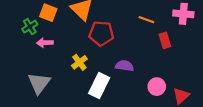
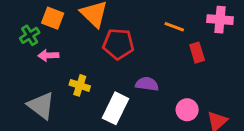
yellow cross: (79, 62) -> (80, 85), moved, turned -35
gray triangle: (39, 83) -> (41, 105), turned -30

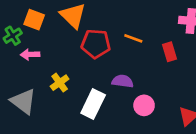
orange line: (174, 27) -> (133, 38), moved
yellow cross: (80, 85) -> (60, 83), turned 36
pink circle: (187, 110) -> (144, 105), moved

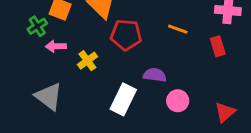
orange line: (133, 38) -> (178, 29), moved
red rectangle: (169, 52) -> (218, 46), moved
yellow cross: (60, 83) -> (87, 61), moved

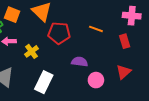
white rectangle: (123, 99) -> (44, 82), moved
red triangle: (225, 112) -> (124, 72), moved

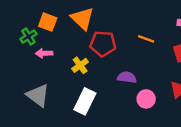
yellow cross: (31, 51) -> (80, 65), moved

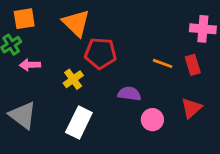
orange square: (48, 22) -> (24, 19), moved, turned -30
orange line: (146, 39) -> (163, 63), moved

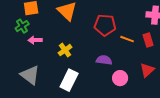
red pentagon: (101, 53) -> (105, 25), moved

